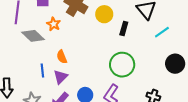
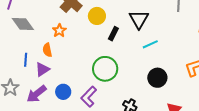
orange star: (54, 24) -> (59, 31), moved

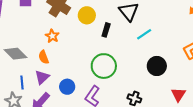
gray diamond: (23, 24) -> (16, 54), moved
blue line: (26, 60) -> (22, 83), moved
blue circle: (63, 92) -> (67, 87), moved

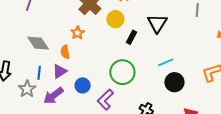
cyan line: (144, 34) -> (166, 62), moved

